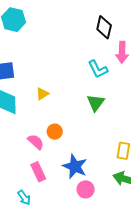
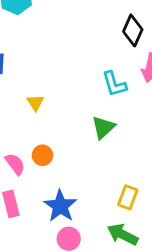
yellow triangle: (42, 94) -> (35, 103), turned -40

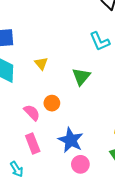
green triangle: (103, 127) -> (81, 77), moved

